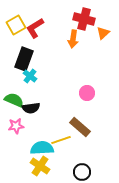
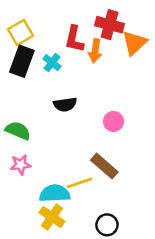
red L-shape: (35, 28) -> (74, 39), moved, turned -45
orange triangle: (103, 33) -> (134, 43), size x1.5
black rectangle: (24, 59) -> (22, 61), moved
cyan cross: (30, 76) -> (52, 63), moved
black semicircle: (31, 108) -> (65, 104), moved

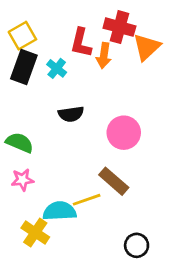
pink circle: (113, 121) -> (124, 133), size x1.5
yellow cross: (52, 217) -> (35, 233), moved
black circle: (107, 225) -> (137, 245), moved

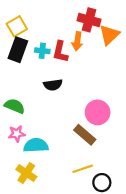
red L-shape: (81, 43) -> (60, 52), moved
cyan cross: (57, 68) -> (42, 51), turned -32
pink circle: (124, 133) -> (98, 112), moved
yellow line: (87, 200) -> (83, 169), moved
cyan semicircle: (60, 211) -> (36, 145), moved

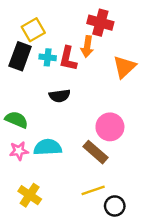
yellow square: (17, 26) -> (33, 30), moved
orange triangle: (109, 35) -> (124, 67), moved
cyan semicircle: (36, 145) -> (48, 147), moved

